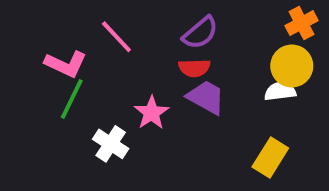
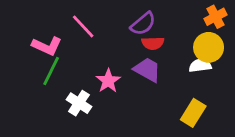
red semicircle: (194, 68) -> (153, 43), moved

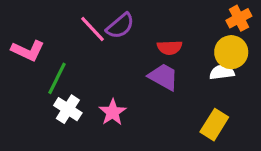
purple semicircle: (143, 24) -> (120, 26), moved
pink L-shape: (47, 46) -> (28, 51), moved
pink star: (108, 81) -> (113, 112), moved
white cross: (79, 103) -> (68, 109), moved

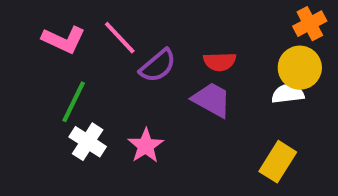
purple semicircle: (120, 26) -> (158, 66), moved
pink L-shape: (28, 51) -> (64, 40), moved

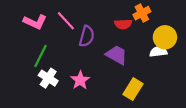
orange cross: (310, 24) -> (142, 13), moved
red semicircle: (220, 62) -> (123, 24), moved
purple semicircle: (158, 66) -> (87, 36), turned -35
yellow rectangle: (278, 162) -> (133, 89), moved

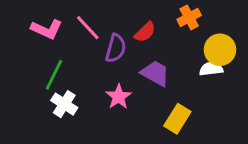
red semicircle: (123, 24) -> (145, 32), moved, turned -42
pink star: (80, 80) -> (119, 97), moved

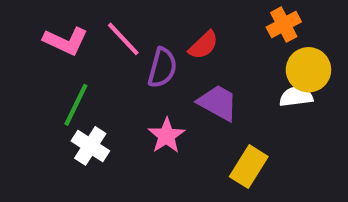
orange cross: (189, 17) -> (284, 25), moved

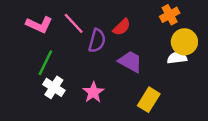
pink star: (166, 136) -> (93, 92), moved

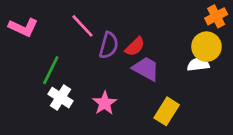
orange cross: (170, 15) -> (216, 16), moved
pink L-shape: (39, 25) -> (23, 27), moved
red semicircle: (122, 27) -> (135, 47), moved

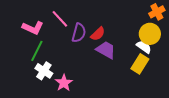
pink L-shape: (23, 27) -> (33, 28), moved
white semicircle: (198, 65) -> (144, 47), turned 42
pink star: (105, 103) -> (64, 83), moved
yellow rectangle: (167, 111) -> (140, 64), moved

